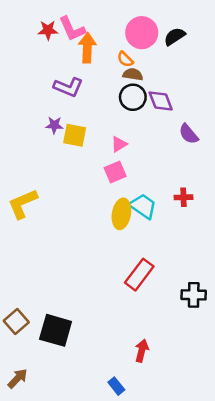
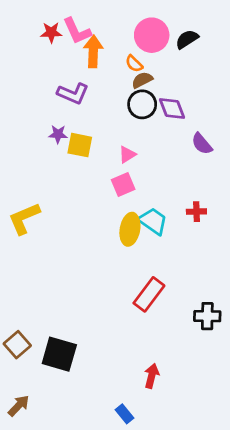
brown semicircle: (133, 74) -> (142, 80), turned -36

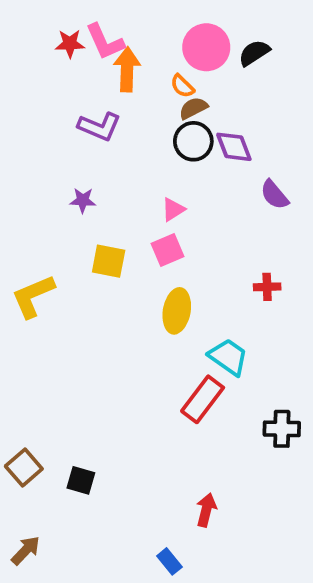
purple star: (58, 134) -> (83, 200), moved
yellow square: (80, 145) -> (109, 261), moved
cyan trapezoid: (153, 221) -> (228, 357), moved
black square: (59, 354) -> (81, 480), size x0.6

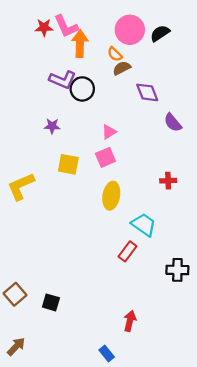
black circle: (193, 141) -> (82, 89), moved
red rectangle: (203, 399) -> (128, 251), size x0.7

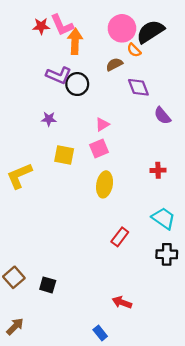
black semicircle: (160, 33) -> (150, 32), size x1.5
orange semicircle: (115, 54) -> (134, 50), moved
cyan trapezoid: (144, 225) -> (163, 218), moved
red arrow: (130, 321) -> (122, 302), turned -84

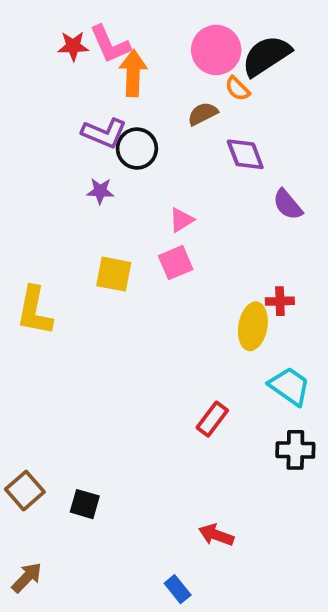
purple star: (49, 119) -> (100, 191), moved
yellow L-shape: (19, 176) -> (35, 311), turned -56
yellow ellipse: (105, 184) -> (253, 326), moved

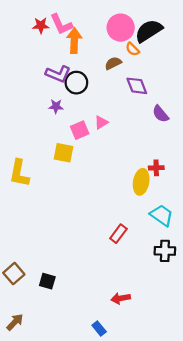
pink square: (176, 263) -> (80, 130), moved
red arrow: (216, 535) -> (121, 298), turned -30

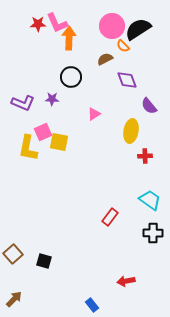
purple L-shape: (58, 74) -> (23, 103), moved
pink square: (80, 130) -> (43, 132), moved
yellow L-shape: (19, 173) -> (28, 148), moved
yellow ellipse: (141, 182) -> (131, 131), moved
red arrow: (121, 298) -> (126, 281), moved

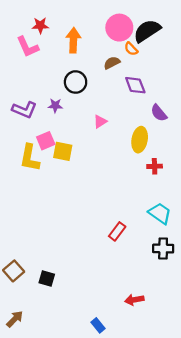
pink L-shape: (57, 23) -> (28, 47), moved

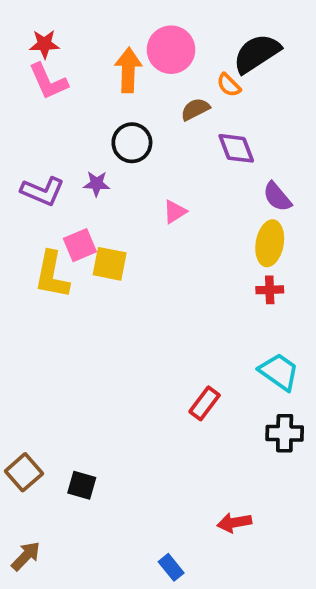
red star: (40, 25) -> (44, 44), moved
pink circle: (119, 28) -> (171, 50), moved
yellow ellipse: (140, 140) -> (270, 243), moved

